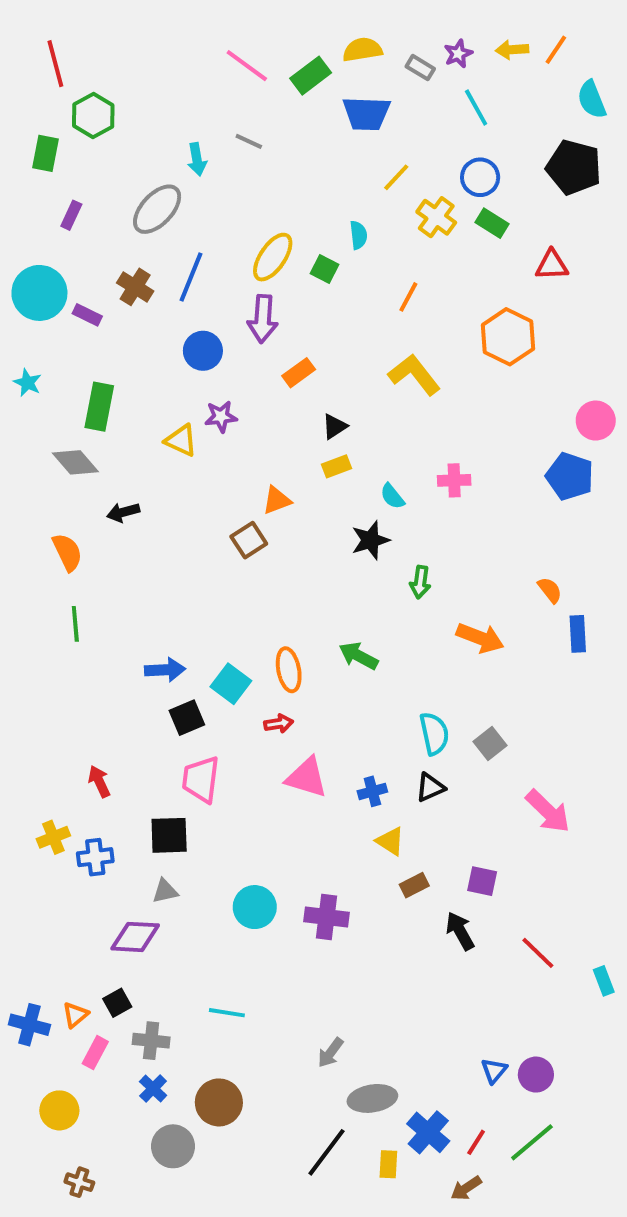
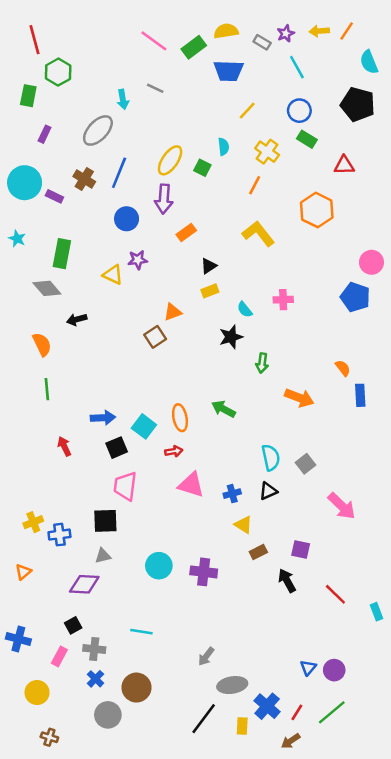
yellow cross: (436, 217) -> (267, 152), moved
red arrow: (99, 781) -> (64, 446), moved
orange triangle: (75, 1015) -> (23, 572), moved

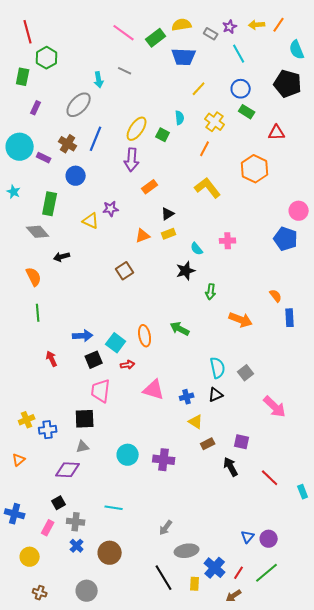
blue circle: (127, 219) -> (76, 176), moved
orange triangle: (173, 312) -> (143, 236), moved
red arrow: (174, 451) -> (128, 365), moved
gray circle: (108, 715) -> (87, 591), moved
black line: (204, 719) -> (164, 578), turned -68

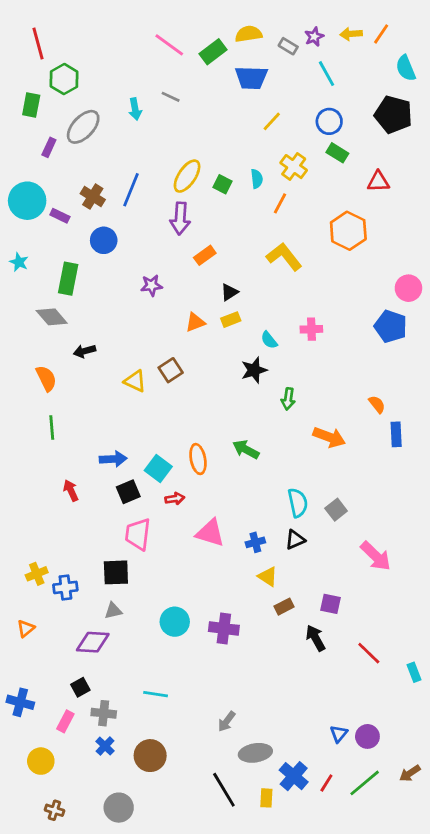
gray ellipse: (79, 105) -> (83, 127), moved
cyan semicircle: (180, 118) -> (257, 179), moved
yellow triangle: (91, 221) -> (135, 381), moved
brown arrow: (234, 596) -> (410, 773), moved

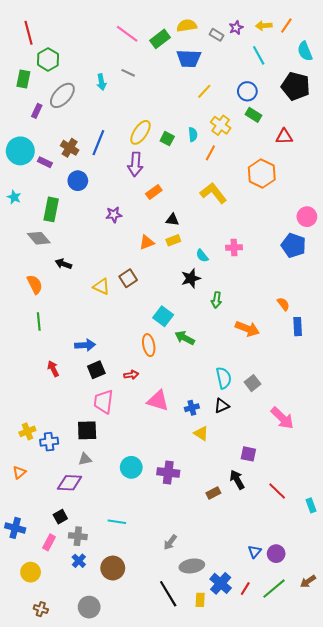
cyan line: (326, 74) -> (259, 55), moved
black triangle: (229, 292) -> (172, 220), turned 40
black arrow: (85, 351) -> (63, 264), turned 35
cyan square: (158, 469) -> (163, 316), moved
brown rectangle: (284, 607) -> (213, 493), moved

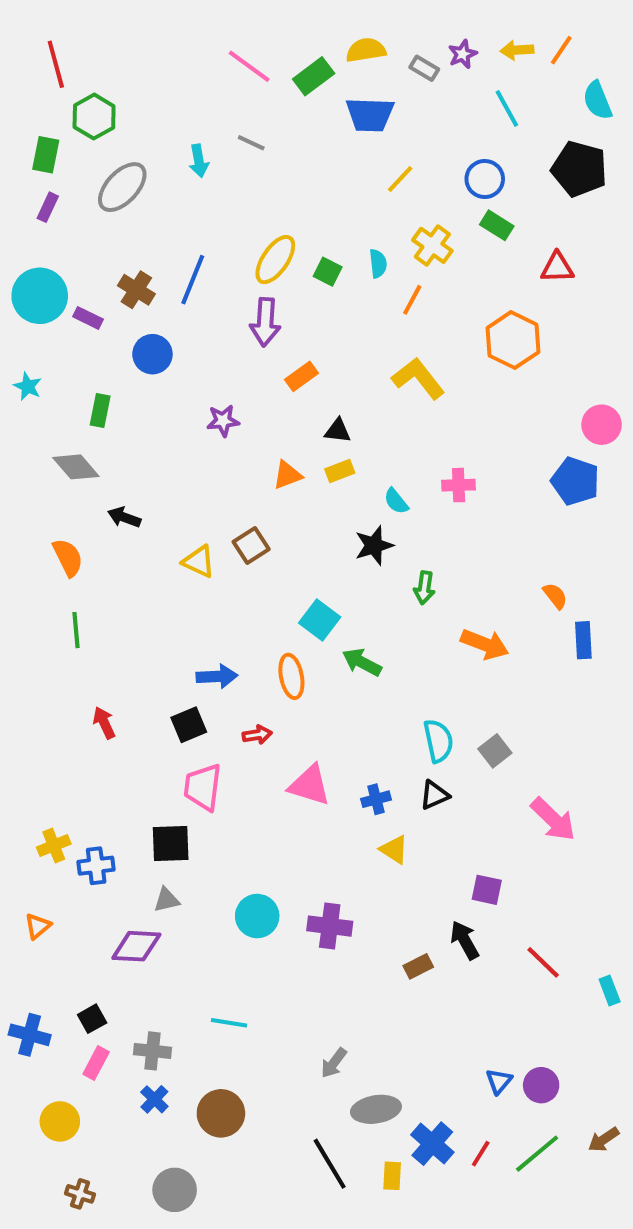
purple rectangle: (37, 111) -> (48, 207), moved
green rectangle: (51, 209) -> (100, 411), size x0.7
blue arrow: (85, 345) -> (217, 676), moved
black square: (60, 517) -> (92, 1019), moved

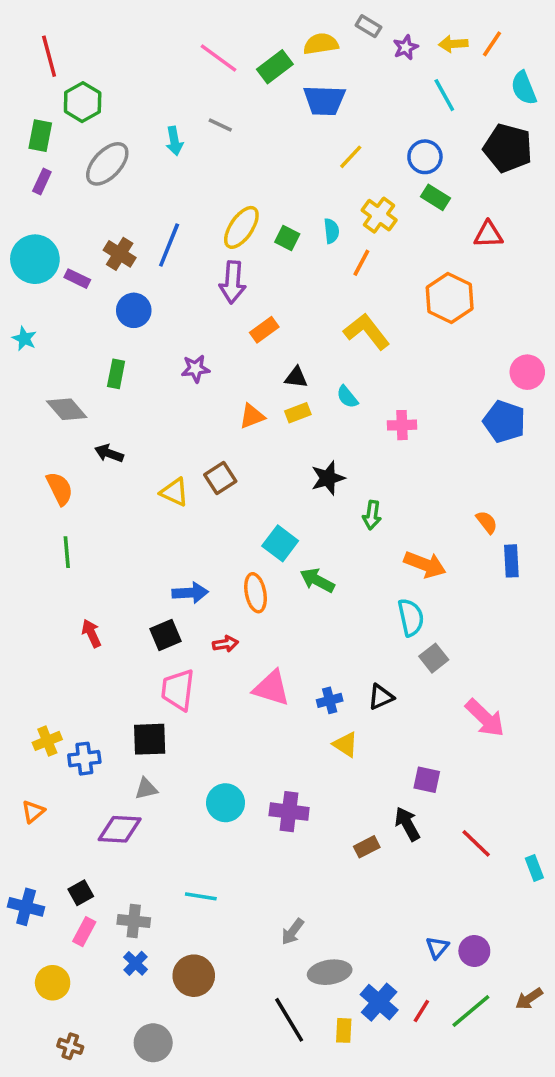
gray rectangle: (424, 68) -> (368, 26), moved
green rectangle: (100, 411) -> (116, 374), moved
cyan semicircle: (396, 501) -> (347, 397), moved
cyan semicircle: (438, 741) -> (411, 617), moved

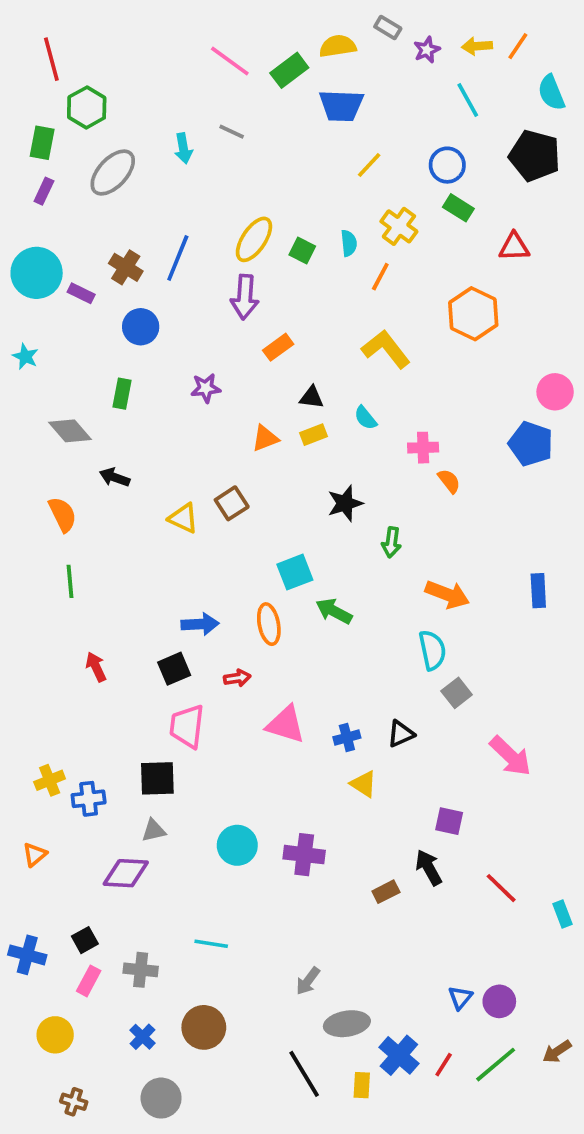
orange semicircle: (487, 522) -> (449, 481), moved
cyan square: (280, 543) -> (295, 572), turned 32
blue cross: (136, 963) -> (142, 1037), moved

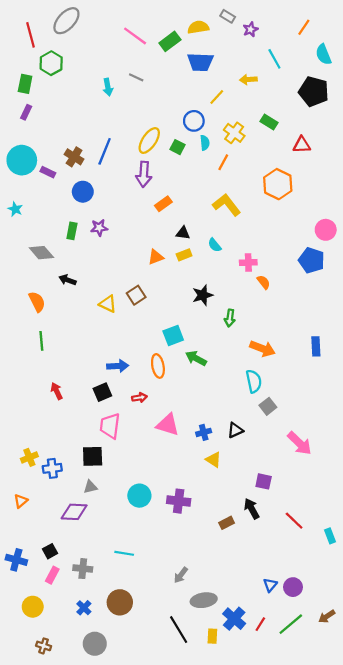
yellow arrow: (477, 46) -> (248, 80), moved
blue circle: (447, 165) -> (194, 121), moved
gray ellipse: (113, 172) -> (66, 21), moved
purple star: (206, 388) -> (99, 228), moved

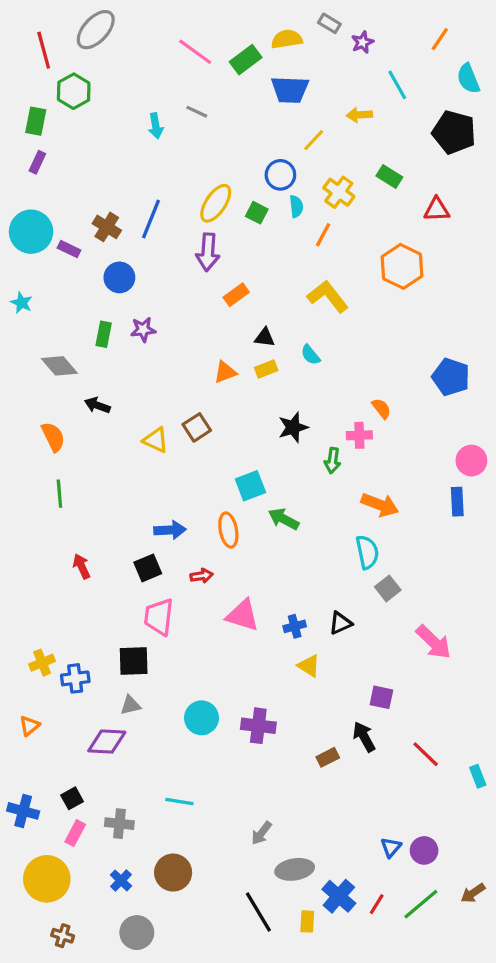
pink circle: (326, 230) -> (471, 461), moved
pink cross: (248, 262) -> (359, 435), moved
yellow circle: (33, 607) -> (47, 879), size x1.5

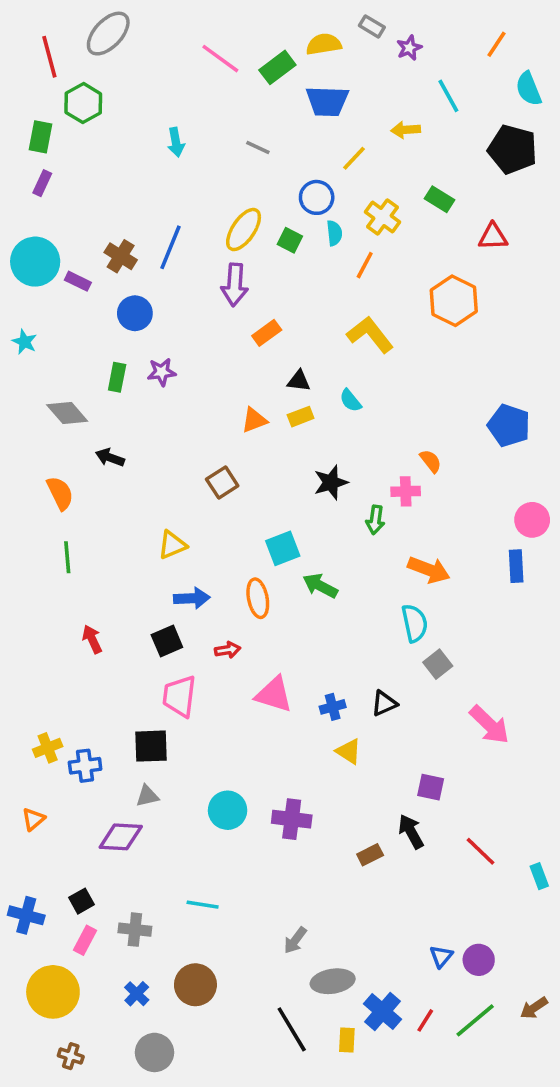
gray line: (197, 112) -> (258, 148), moved
yellow triangle: (156, 440) -> (172, 545), moved, turned -48

